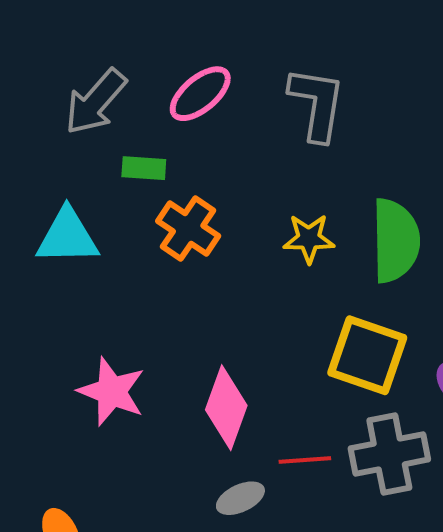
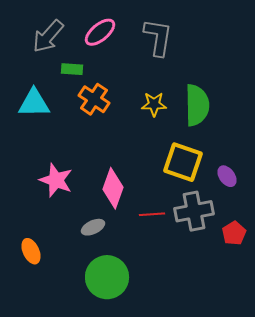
gray ellipse: (240, 498) -> (93, 227), moved

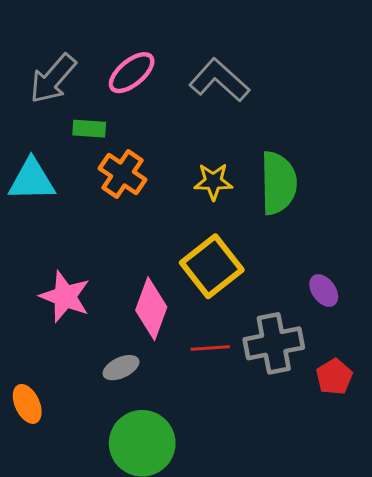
gray L-shape: (158, 37) -> (219, 80), turned -57
yellow square: (183, 162) -> (212, 266), moved, turned 33

